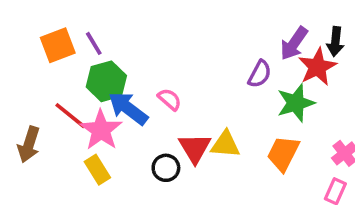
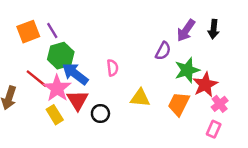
red star: (317, 67) -> (205, 85), moved
pink semicircle: (170, 99) -> (112, 68), moved, turned 42
red triangle: (195, 148) -> (78, 100), moved

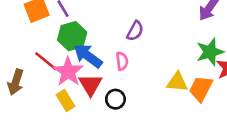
purple semicircle: (163, 51) -> (135, 31), moved
pink semicircle: (112, 68) -> (122, 61), moved
yellow triangle: (140, 98) -> (177, 82), moved

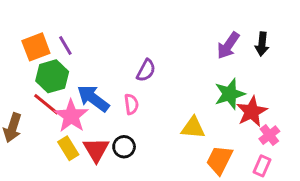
green hexagon: (72, 36) -> (52, 76), moved
red triangle: (90, 85) -> (96, 150), moved
orange trapezoid: (201, 89) -> (219, 160), moved

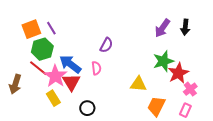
black circle: (124, 147) -> (87, 108), moved
red triangle: (96, 150) -> (71, 82), moved

